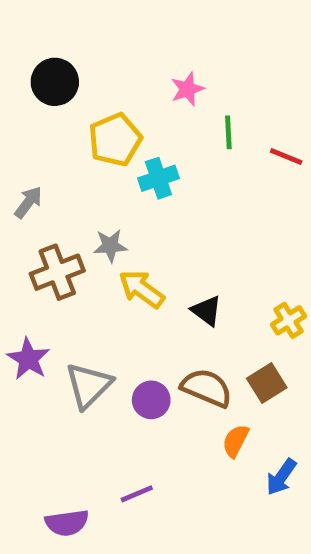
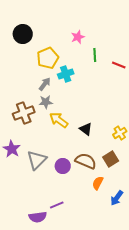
gray arrow: (28, 202) -> (45, 84), moved
purple semicircle: (67, 523) -> (38, 217), moved

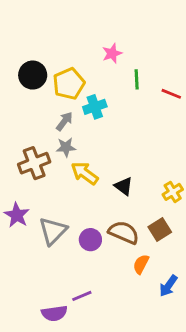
black circle: (23, 34) -> (33, 75), moved

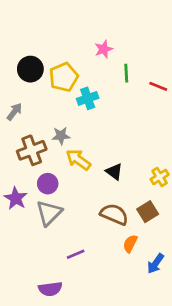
gray arrow: (64, 121) -> (14, 112), moved
purple circle: (90, 240) -> (48, 184), moved
purple line: (82, 296) -> (76, 254), moved

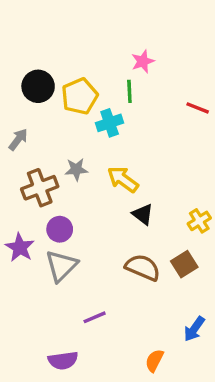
pink star: (104, 49) -> (143, 61), moved
green line: (126, 73) -> (129, 91), moved
yellow arrow: (78, 160) -> (123, 179), moved
orange semicircle: (130, 244) -> (154, 361), moved

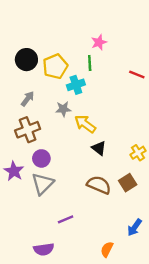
gray arrow: (18, 139) -> (28, 99), moved
gray star: (76, 169) -> (63, 109), moved

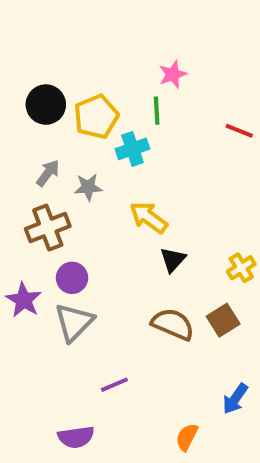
gray star: (63, 109) -> (88, 187), moved
black triangle: (99, 148) -> (173, 260), turned 35

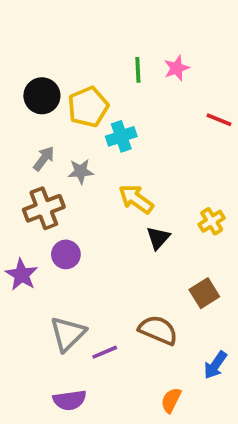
pink star: (173, 74) -> (177, 68), moved
green line: (157, 111) -> (138, 70), moved
yellow cross: (241, 268) -> (212, 221), moved
gray triangle: (74, 322) -> (68, 334), moved
brown semicircle: (173, 324) -> (158, 330), moved

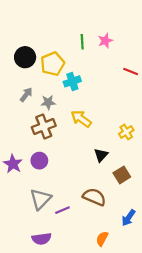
brown cross: (44, 208) -> (44, 126), moved
black triangle: (158, 238) -> (101, 155), moved
purple circle: (66, 254) -> (39, 161), moved

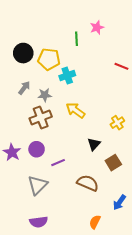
pink star: (105, 41) -> (97, 27), moved
yellow pentagon: (53, 64) -> (49, 59), turned 30
purple line: (62, 210) -> (58, 163), moved

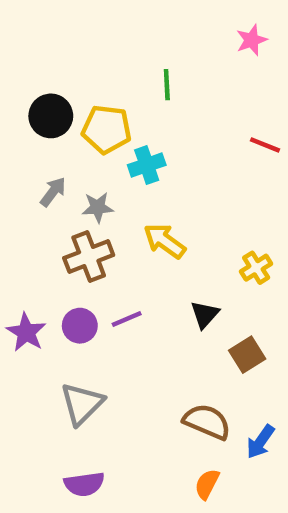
pink star: (97, 27) -> (252, 40), moved
purple line: (58, 163) -> (127, 319), moved
brown semicircle: (88, 183) -> (207, 422), moved

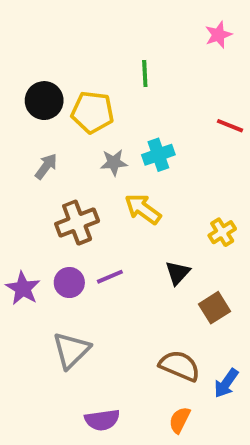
cyan cross: (147, 165) -> (158, 155), moved
gray star: (98, 207) -> (114, 162), moved
purple semicircle: (84, 484) -> (102, 420), moved

